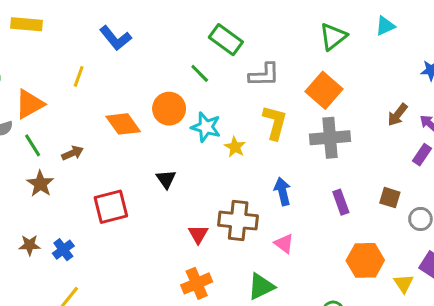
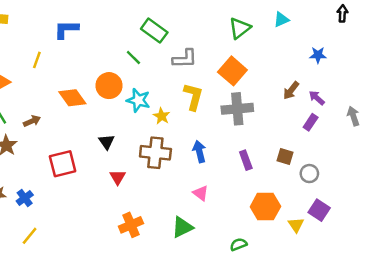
blue L-shape: (115, 38) -> (66, 29), turned 130
brown cross: (238, 221) -> (155, 153), moved
red triangle: (198, 234) -> (118, 177), moved

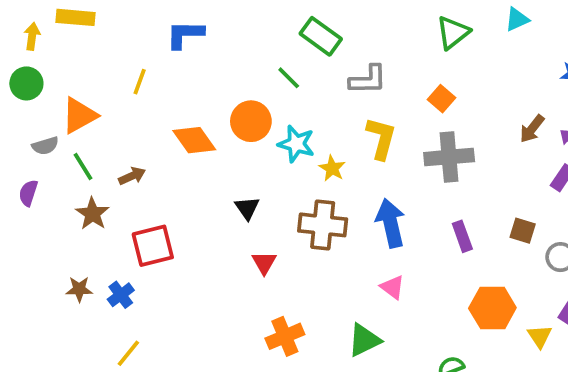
orange square: (232, 71) -> (442, 99), size x0.6
blue arrow: (199, 152) -> (391, 223), size x1.4
red square: (63, 164) -> (153, 246), moved

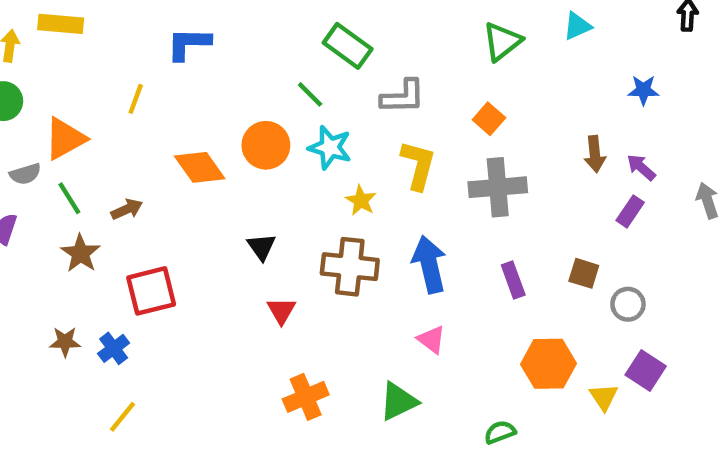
brown arrow: (532, 129) -> (595, 154), turned -44
cyan star: (296, 144) -> (330, 147), moved

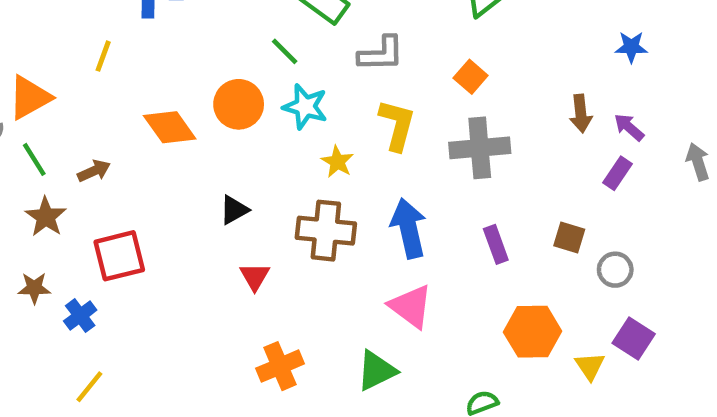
black triangle: (262, 247) -> (234, 210), turned 36
pink triangle: (431, 340) -> (411, 306), size x1.5
brown star: (65, 342) -> (34, 288), moved

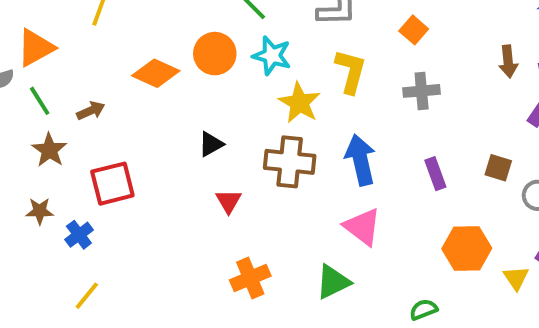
orange diamond: (170, 127) -> (156, 73), turned -30
gray cross: (480, 148) -> (422, 91), size x0.7
yellow star: (337, 162) -> (299, 103), size x1.5

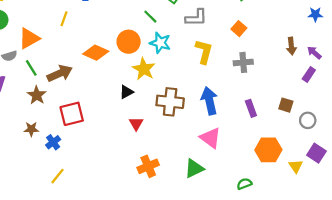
yellow star: (299, 103) -> (144, 69), moved
brown arrow: (91, 111) -> (60, 73), size x1.6

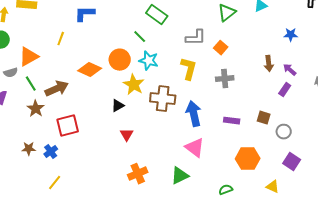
gray L-shape: (196, 18) -> (196, 38), moved
brown cross: (170, 102) -> (163, 99), moved
purple rectangle: (251, 108) -> (232, 121), turned -63
brown star: (31, 129) -> (29, 149), moved
yellow triangle: (296, 166) -> (273, 187), moved, turned -32

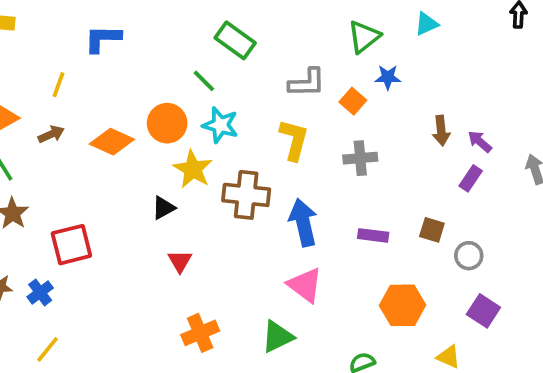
blue star: (291, 35) -> (388, 77), moved
brown arrow: (57, 89) -> (51, 134), moved, size x0.6

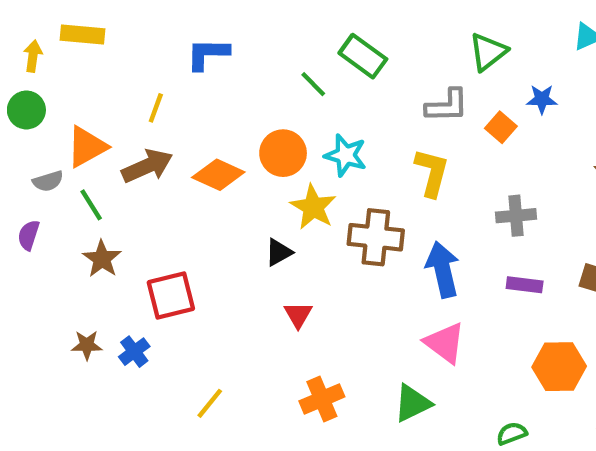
green triangle: (364, 37) -> (488, 52), moved
green line: (204, 81) -> (313, 84), moved
brown arrow: (51, 134) -> (147, 166), size x1.6
gray cross: (360, 158) -> (516, 216), moved
yellow line: (47, 349) -> (210, 403), moved

